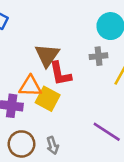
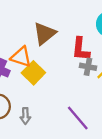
gray cross: (99, 56) -> (88, 67), moved
red L-shape: (60, 74) -> (81, 49), moved

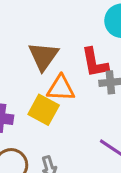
orange triangle: (21, 57) -> (61, 88), moved

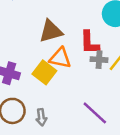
brown triangle: (43, 56) -> (51, 31), turned 30

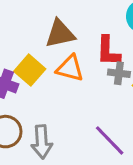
yellow square: (44, 72) -> (30, 70), moved
gray arrow: (41, 117) -> (42, 142), size x1.5

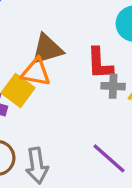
orange triangle: (70, 68) -> (36, 72), moved

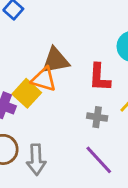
gray cross: (113, 86) -> (97, 117), moved

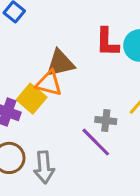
red L-shape: (99, 77) -> (107, 42), moved
purple line: (99, 160) -> (96, 142), moved

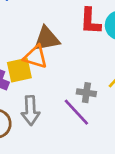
yellow square: (32, 99) -> (19, 70), turned 35
gray arrow: (44, 167) -> (30, 111), moved

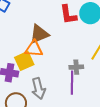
purple line: (76, 112) -> (72, 83), turned 55

